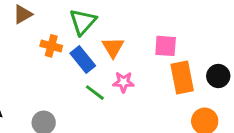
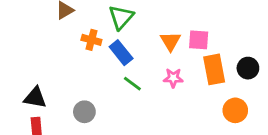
orange triangle: (113, 47) -> (170, 41), moved
pink star: (123, 82) -> (173, 78), moved

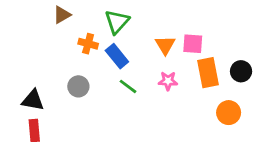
gray circle: (84, 112) -> (78, 86), moved

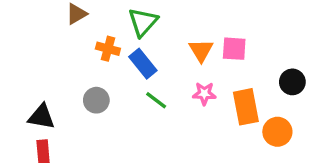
orange rectangle: (208, 73) -> (246, 107), moved

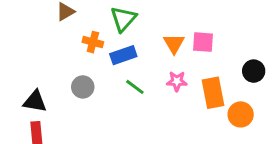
blue rectangle: (143, 64) -> (123, 55), turned -70

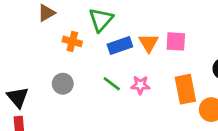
blue rectangle: (123, 55) -> (120, 46), moved
pink star: (177, 81) -> (140, 85), moved
black triangle: (35, 101) -> (18, 97), turned 40

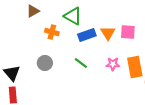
green triangle: (101, 20) -> (73, 16), turned -42
pink star: (140, 85) -> (113, 64), moved

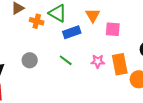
orange cross: (52, 32) -> (37, 21), moved
orange triangle: (108, 33) -> (93, 15), moved

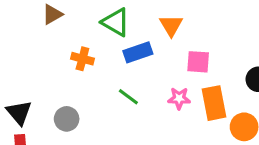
orange cross: (37, 21) -> (82, 59), moved
pink square: (113, 29) -> (198, 62), moved
gray circle: (30, 60) -> (67, 119), moved

